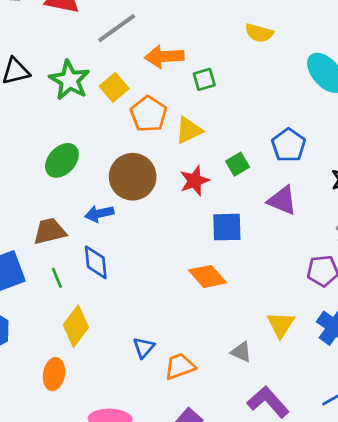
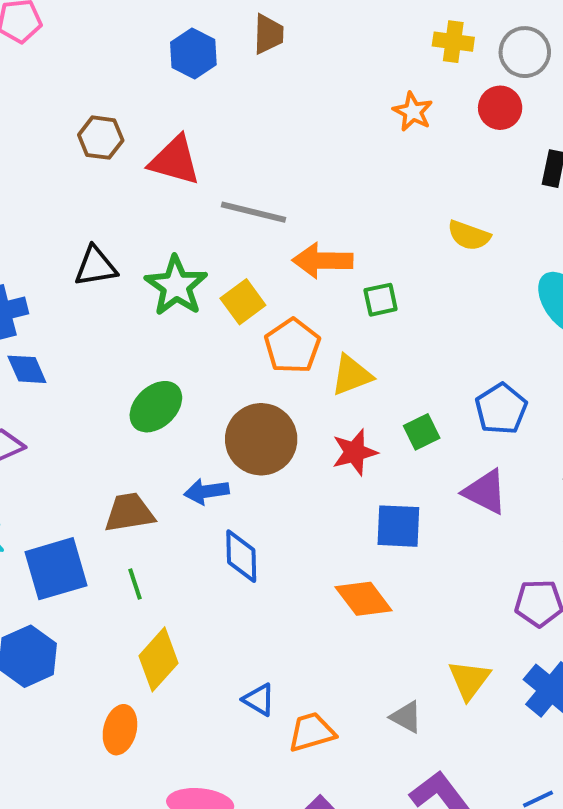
gray line: (117, 28) -> (253, 212), turned 45
blue diamond: (96, 262) -> (241, 556), moved
blue triangle: (144, 348) -> (259, 700), turned -45

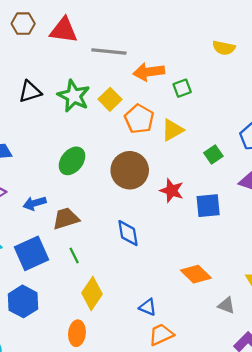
red star: (355, 452) -> (172, 191), moved, turned -30
blue arrow: (207, 491) -> (35, 203), moved
orange diamond: (364, 599) -> (196, 274), moved
orange trapezoid: (312, 732) -> (161, 335), moved

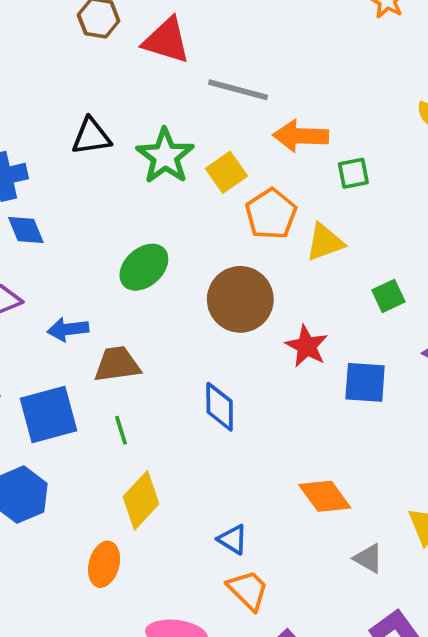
orange trapezoid: (161, 335) -> (248, 590), turned 60

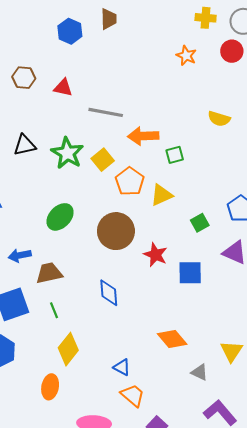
red triangle: (166, 40) -> (63, 88), size x0.7

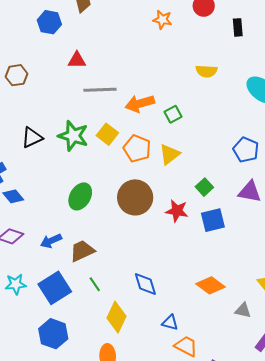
red triangle: (63, 88) -> (77, 60), moved
green square: (200, 223) -> (204, 187), moved
blue diamond: (109, 293) -> (145, 284), moved

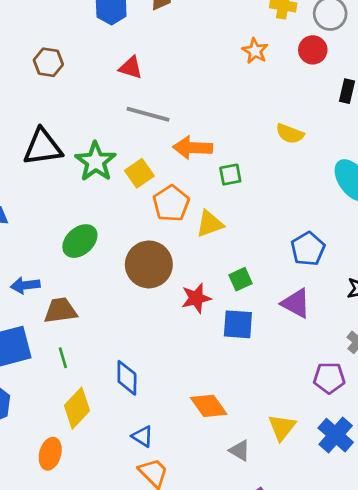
black triangle: (32, 138) -> (43, 147), size x1.4
red star: (177, 211) -> (196, 298), turned 30

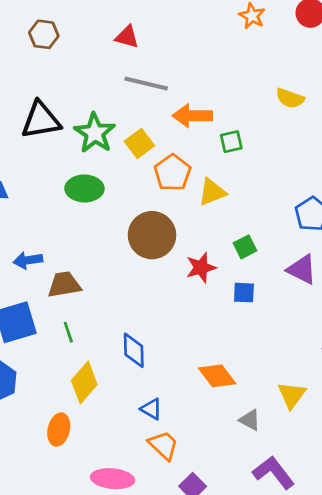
green ellipse: (80, 241) -> (84, 188), moved, turned 44
blue square: (238, 324) -> (244, 293), size x0.7

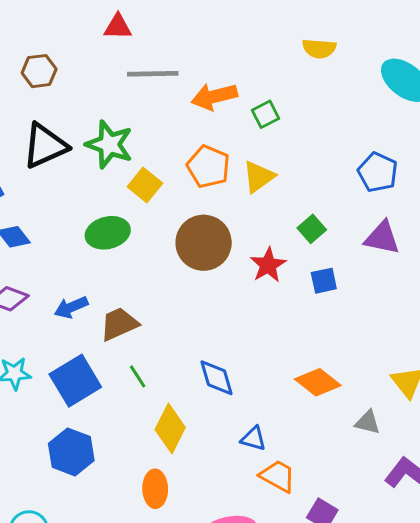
brown hexagon: (44, 34) -> (39, 71), moved
yellow square: (139, 143) -> (145, 185), moved
green ellipse: (84, 188) -> (108, 233), moved

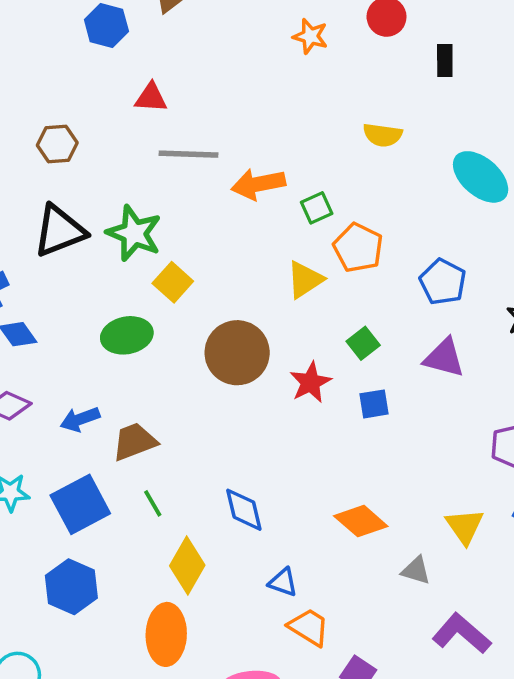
orange pentagon: (208, 167) -> (358, 248), moved
orange ellipse: (155, 489) -> (166, 634), size x1.4

